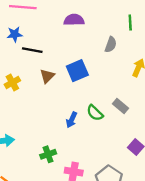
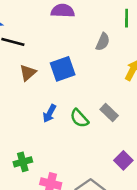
blue arrow: (72, 120) -> (50, 114), moved

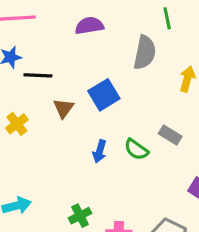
gray semicircle: (103, 42) -> (145, 53), size x1.5

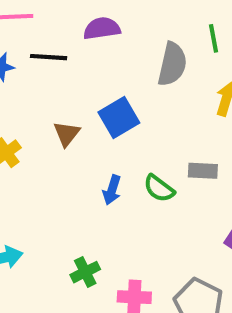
green line: (167, 18) -> (214, 38), moved
black line: (38, 75) -> (49, 57), moved
gray rectangle: (170, 135) -> (203, 171), turned -30

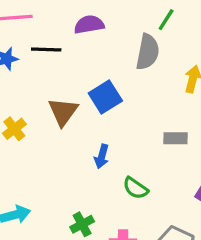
green line: (214, 38) -> (166, 20), moved, turned 45
brown triangle: (67, 134) -> (63, 112), size x1.4
green semicircle: (159, 188) -> (135, 188), moved

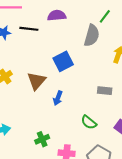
brown triangle: (63, 112) -> (36, 81), moved
green semicircle: (135, 188) -> (89, 122), moved

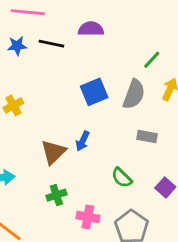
green line: (105, 16) -> (152, 60), moved
gray semicircle: (92, 35) -> (134, 94), moved
brown triangle: (36, 81) -> (53, 152), moved

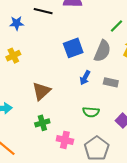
blue star: (17, 46) -> (17, 23), moved
blue arrow: (83, 141) -> (85, 78), moved
green semicircle: (122, 178) -> (91, 112), turned -42

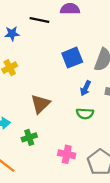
green semicircle: (91, 112) -> (85, 114), moved
green cross: (42, 123) -> (29, 137), moved

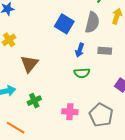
blue square: (72, 58) -> (64, 24), turned -30
brown triangle: (40, 104) -> (29, 64), moved

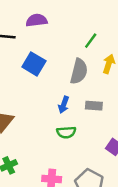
blue square: (64, 24) -> (34, 64), moved

